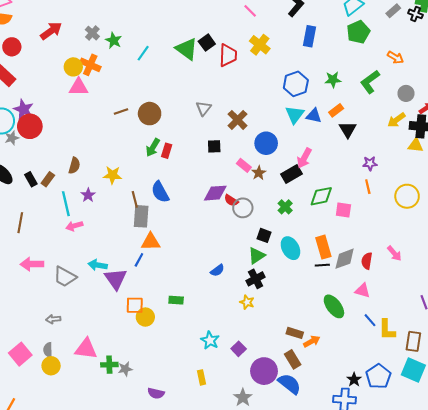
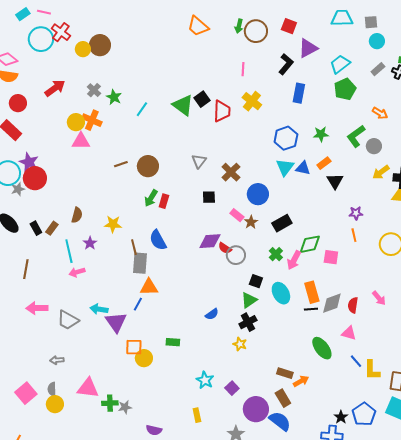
pink line: (250, 11) -> (243, 69), turned 48
gray circle: (406, 93) -> (374, 146), moved
pink arrow: (304, 158) -> (294, 260), moved

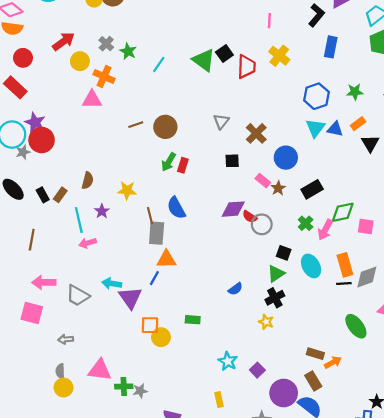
yellow circle: (76, 122) -> (80, 61), moved
pink square: (26, 393) -> (32, 313), moved, turned -35

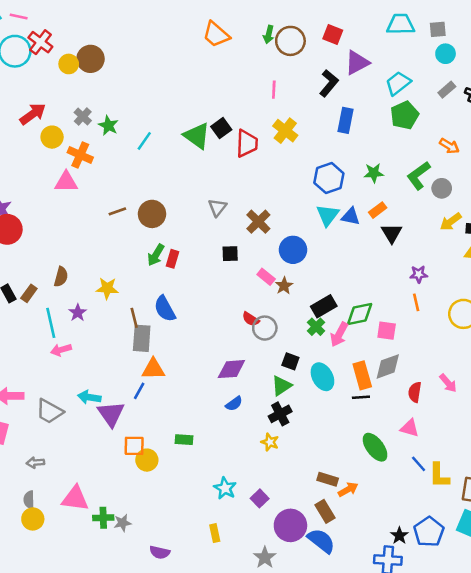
black rectangle: (312, 189) -> (324, 306), moved
purple diamond: (233, 209) -> (231, 369), moved
gray diamond: (367, 277) -> (388, 366), moved

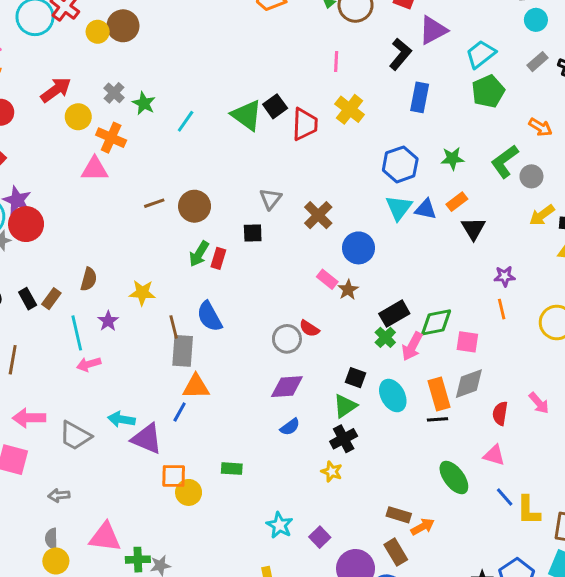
black square: (230, 254) -> (253, 233), moved
gray circle: (265, 328) -> (287, 339), moved
purple triangle: (111, 414) -> (147, 439), turned -32

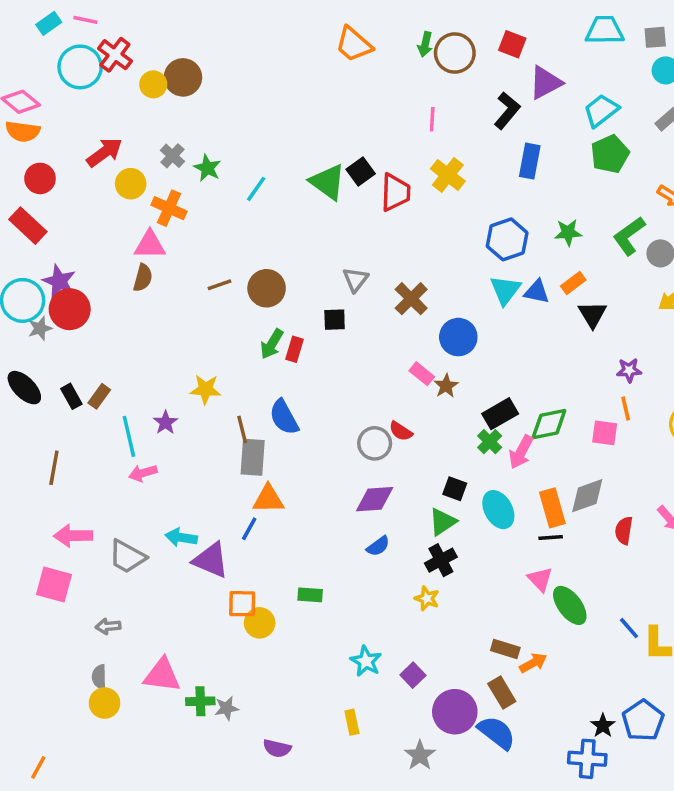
brown semicircle: (89, 279) -> (143, 278), moved
pink square: (467, 342) -> (605, 433), moved
pink triangle: (494, 455) -> (540, 579), moved, turned 30

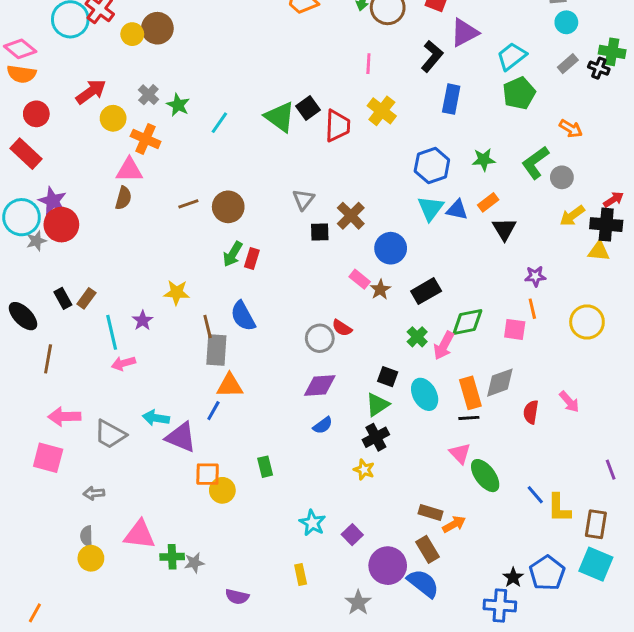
black square: (335, 320) -> (320, 232), moved
black ellipse: (24, 388) -> (23, 316), moved
black rectangle: (500, 414) -> (426, 291), moved
green rectangle: (310, 595) -> (265, 467), turned 72

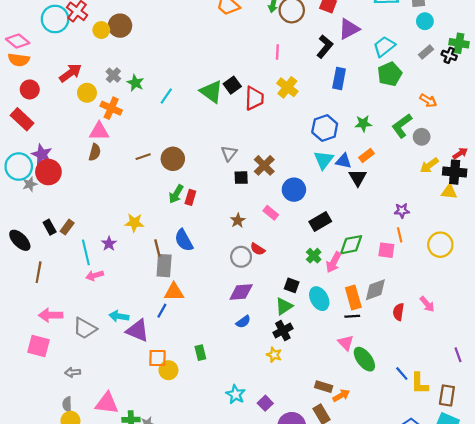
black triangle: (504, 229) -> (358, 178), moved
brown star: (380, 290) -> (238, 220), moved

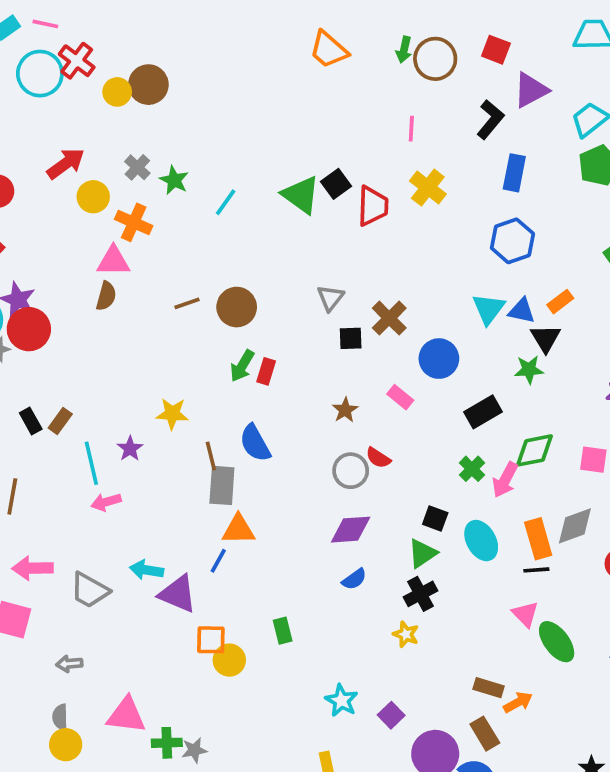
green star: (363, 124) -> (529, 370), moved
blue hexagon: (325, 128) -> (512, 241), moved

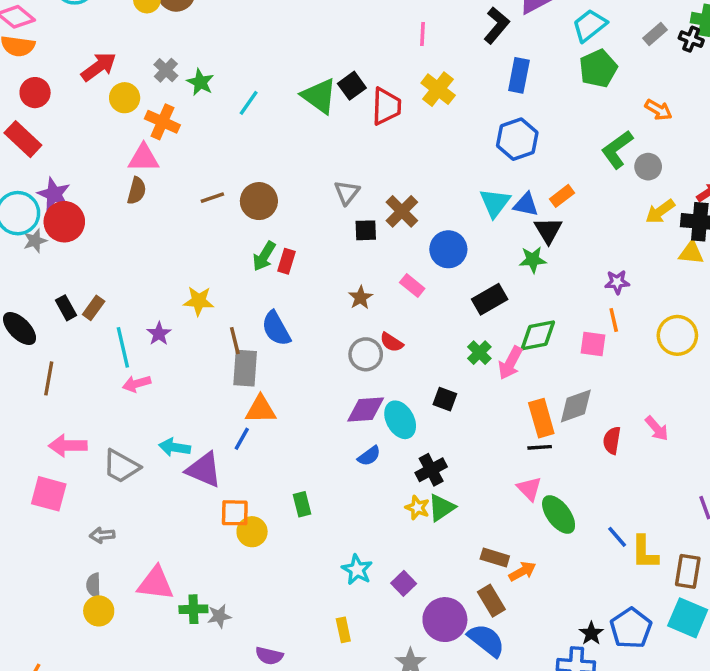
cyan ellipse: (481, 541) -> (400, 420), moved
green triangle: (422, 553) -> (441, 508), moved

